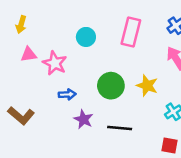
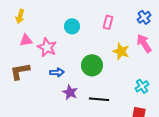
pink rectangle: (131, 32) -> (108, 22), size x0.6
yellow star: (147, 86) -> (121, 51), moved
brown L-shape: (21, 116) -> (20, 71), moved, turned 130

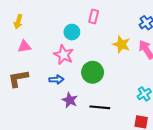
pink rectangle: (108, 22) -> (94, 17), moved
pink star: (47, 47) -> (64, 55), moved
yellow star: (121, 51) -> (121, 44), moved

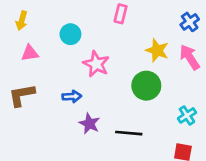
cyan circle: (72, 32) -> (70, 34), moved
pink star: (64, 55) -> (96, 64), moved
green circle: (93, 72) -> (146, 86), moved

